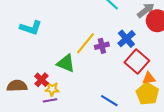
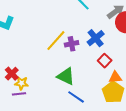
red square: (137, 62) -> (105, 61), size x0.6
green triangle: (66, 63) -> (66, 76), moved

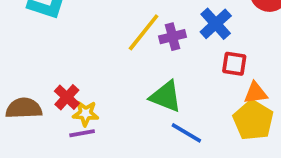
red square: (105, 61) -> (234, 64), turned -32

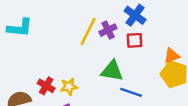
red square: (234, 64) -> (135, 40), moved
yellow star: (86, 113) -> (69, 87), moved

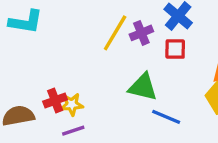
red cross: (46, 86) -> (55, 100), turned 35
yellow star: (69, 87) -> (72, 104), moved

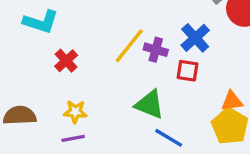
purple cross: (141, 33) -> (156, 50), turned 30
red cross: (55, 100) -> (66, 61), moved, turned -30

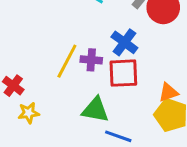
red square: (187, 71) -> (123, 73), size x1.5
yellow star: (75, 112) -> (29, 113), moved

